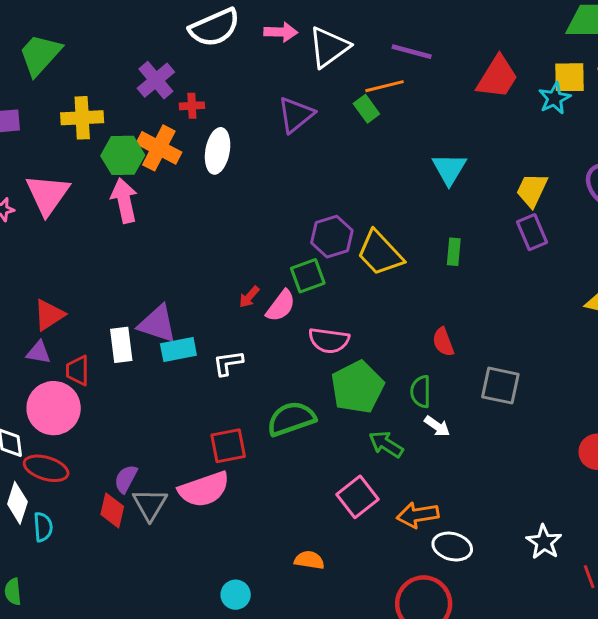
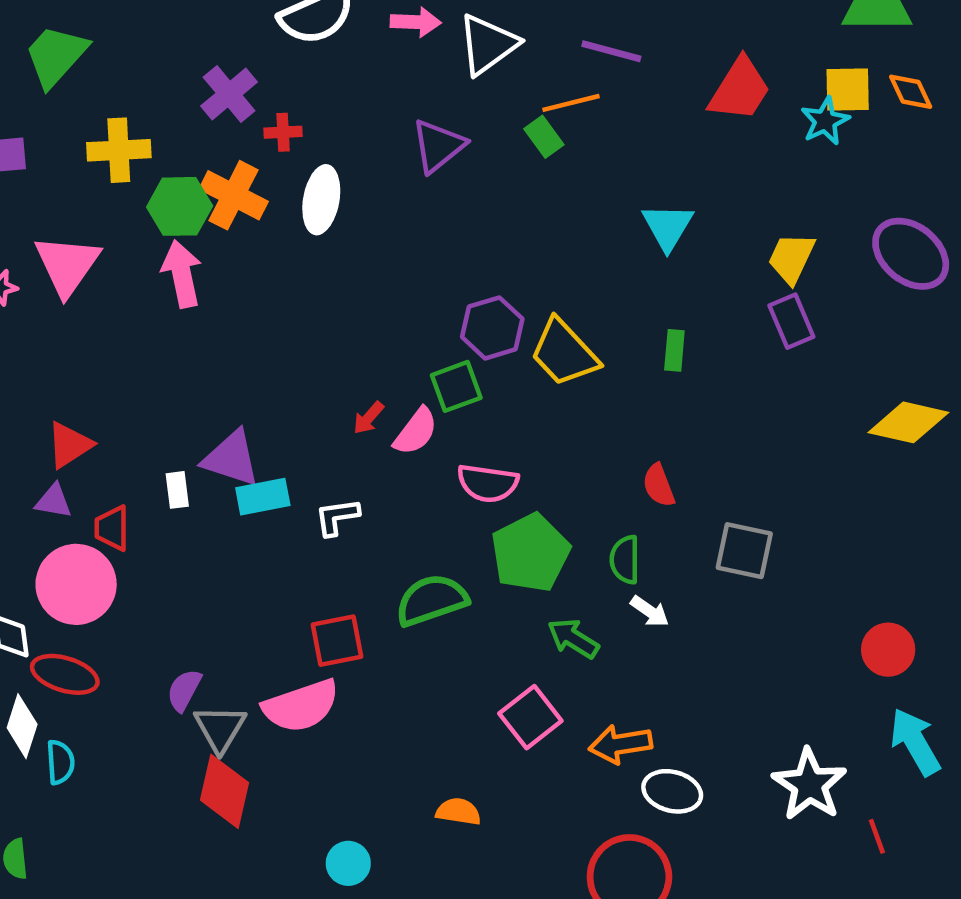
white rectangle: (121, 345) -> (177, 490), size x0.7
red diamond: (112, 510) -> (225, 791), moved, size x1.4
white star: (544, 542) -> (809, 785), size x1.4

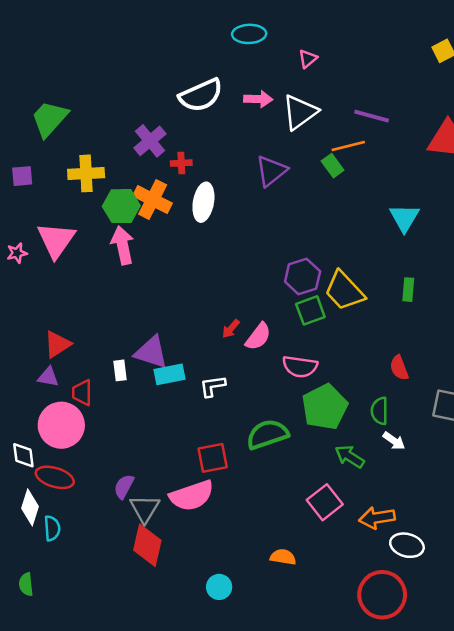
green square: (456, 386) -> (310, 310), moved

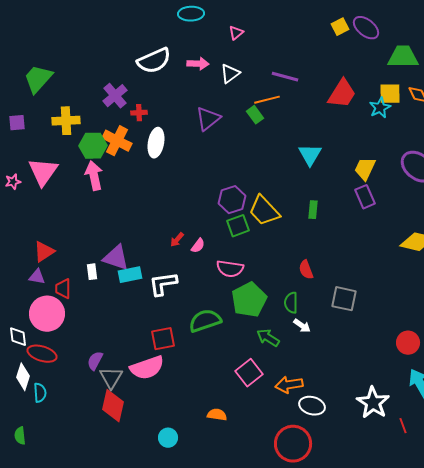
white triangle: (300, 112) -> (230, 74), size x0.7
pink semicircle: (258, 337) -> (198, 246), size x0.7
white L-shape: (213, 386) -> (163, 284), size x1.4

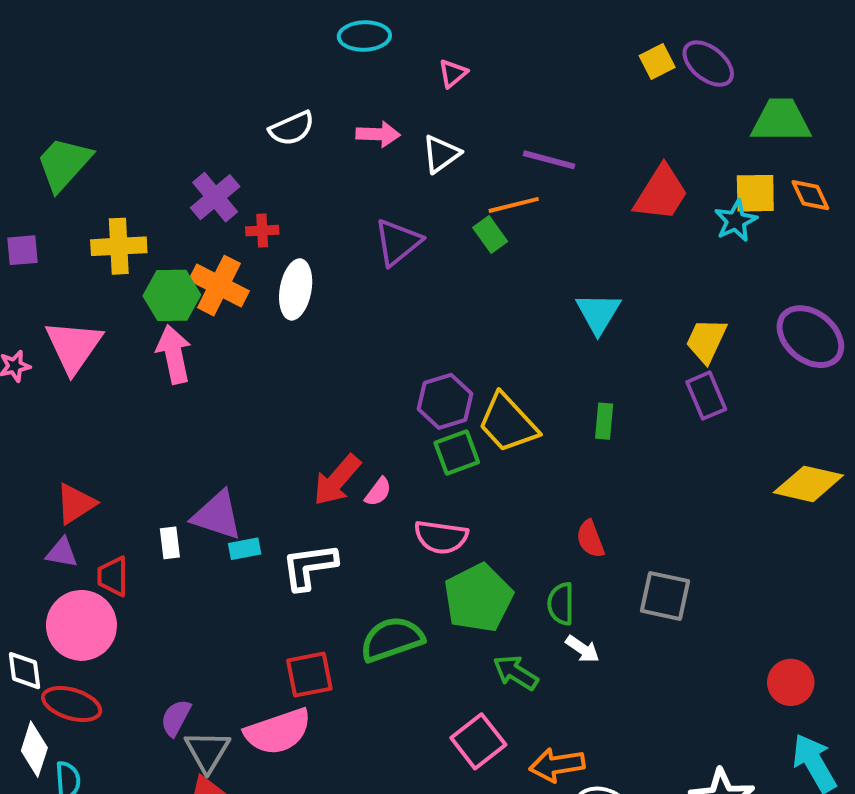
white semicircle: (154, 61) -> (292, 128), size x0.7
red arrow: (177, 240) -> (337, 480), size x1.8
cyan rectangle: (130, 275) -> (245, 549), size x0.7

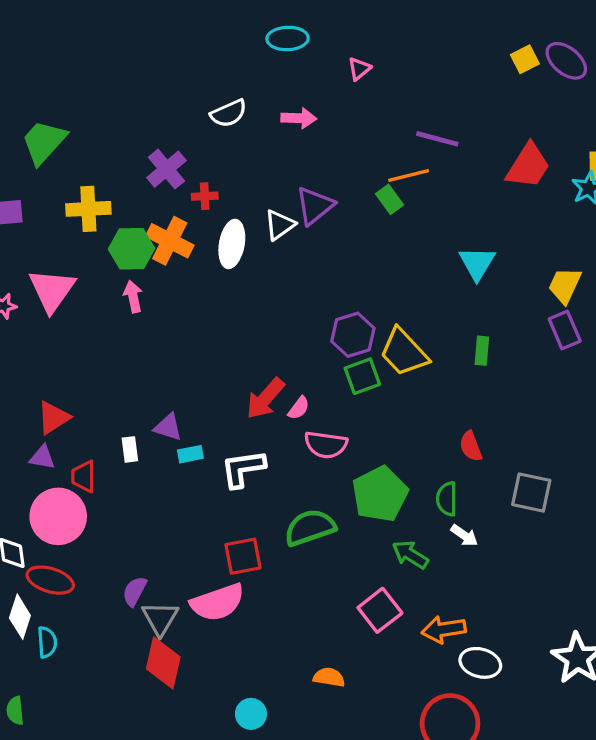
white triangle: (441, 154) -> (280, 225), moved
pink arrow: (174, 354) -> (133, 297), size x0.7
purple triangle: (217, 515) -> (168, 427), size x0.7
pink semicircle: (441, 537) -> (326, 445), moved

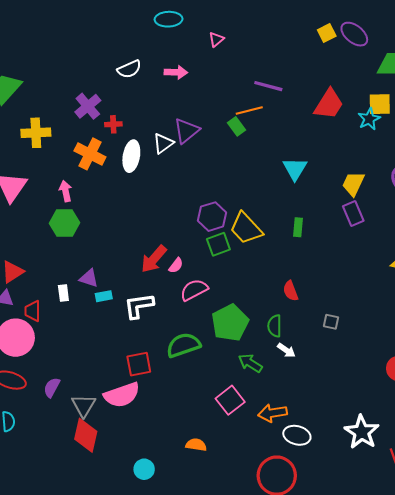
green hexagon: (131, 249) -> (64, 223), moved
pink semicircle: (326, 445) -> (194, 290), turned 144
gray square: (531, 492) -> (331, 322), size x0.6
purple semicircle: (135, 591) -> (52, 387), moved

